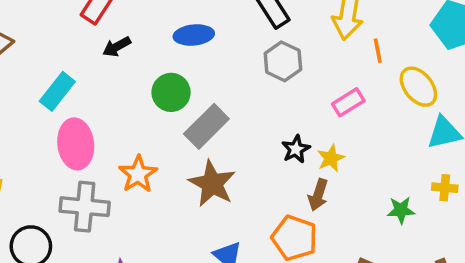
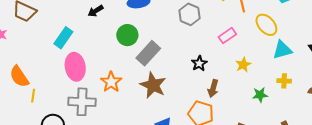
yellow star: (331, 158) -> (243, 65), moved

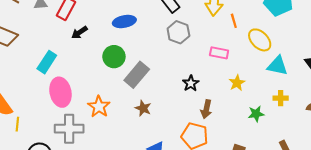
pink rectangle: (227, 36) -> (219, 53), turned 48
cyan triangle: (282, 50) -> (277, 66), turned 30
brown star: (153, 85) -> (143, 108), size x0.6

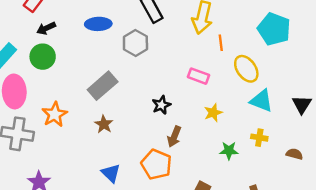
gray hexagon: (178, 32) -> (135, 43), moved
green circle: (114, 57) -> (43, 57), moved

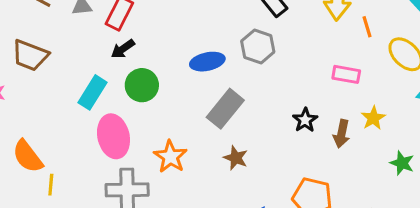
blue ellipse: (98, 24) -> (207, 62), moved
black arrow: (46, 28) -> (123, 49), moved
brown arrow: (174, 137) -> (341, 134), moved
green star: (229, 151) -> (402, 163), turned 30

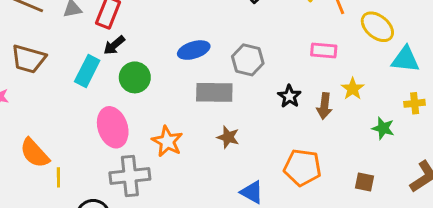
gray hexagon: (258, 46) -> (248, 60), moved
cyan rectangle: (93, 92) -> (87, 71), moved
gray rectangle: (225, 109) -> (214, 92), turned 57

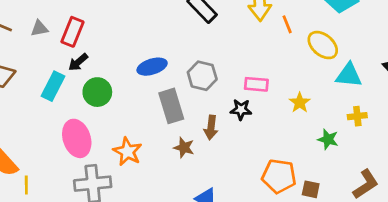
pink rectangle: (324, 50) -> (256, 84), moved
gray rectangle: (214, 92) -> (171, 106), turned 72
black star: (289, 96) -> (241, 110), turned -30
brown arrow: (324, 106) -> (211, 127), moved
orange pentagon: (302, 167) -> (279, 176), moved

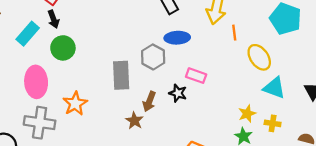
black arrow: (78, 62) -> (53, 19), turned -84
blue ellipse: (152, 67) -> (177, 38), moved
yellow star: (300, 103) -> (247, 114), moved
brown star: (184, 148) -> (134, 121), moved

